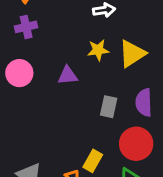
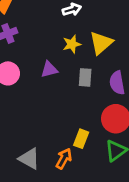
gray rectangle: (109, 107) -> (85, 77), moved

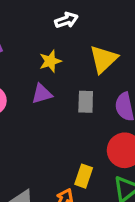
yellow star: (72, 44) -> (50, 61), moved

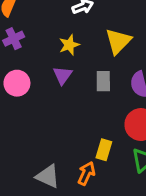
purple triangle: (42, 94) -> (63, 75), turned -36

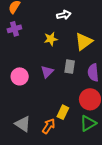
purple triangle: (63, 75) -> (47, 72), moved
pink circle: (17, 83) -> (20, 76), moved

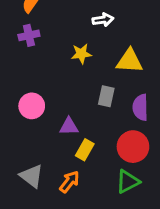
yellow triangle: (84, 42) -> (129, 61), turned 36
purple triangle: (47, 72) -> (69, 126), moved, turned 40
yellow rectangle: (63, 112) -> (85, 150), moved

